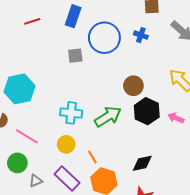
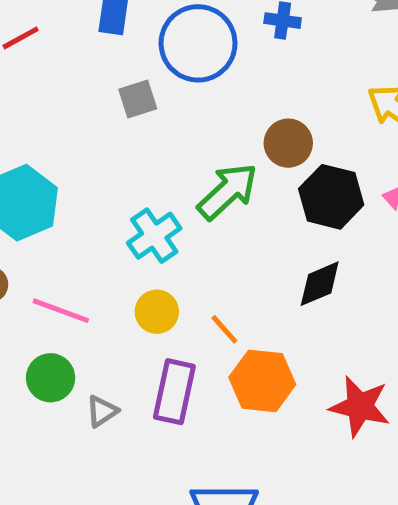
cyan cross: (71, 113) -> (154, 236), turned -30
green arrow: (108, 117) -> (228, 191), moved
black diamond: (142, 163) -> (320, 284), moved
purple rectangle: (67, 178) -> (174, 392), turned 70

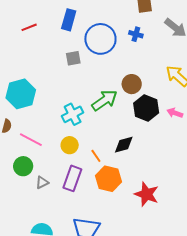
black diamond: (320, 284) -> (124, 145), moved

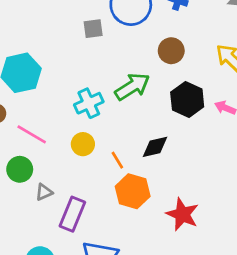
brown circle: (132, 84) -> (171, 51), moved
purple rectangle: (72, 178) -> (72, 214), moved

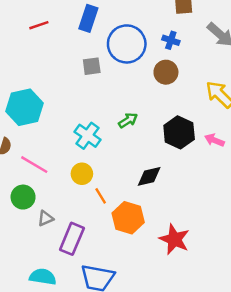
brown circle: (171, 51) -> (166, 72), moved
green arrow: (132, 87) -> (128, 120), size x0.6
cyan cross: (89, 103) -> (87, 136), turned -30
orange line: (117, 160) -> (101, 196), moved

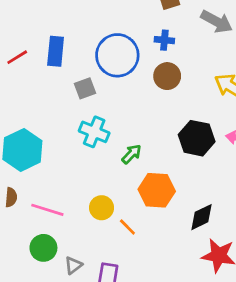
blue rectangle: (88, 18) -> (56, 51), moved
green arrow: (128, 120) -> (132, 154), moved
cyan cross: (87, 136) -> (94, 132), moved
black diamond: (149, 176) -> (202, 217), moved
orange hexagon: (128, 218) -> (157, 190), moved

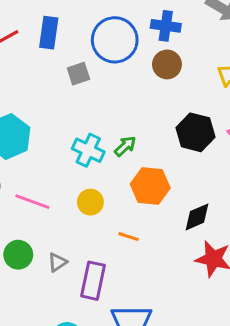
blue cross: (164, 40) -> (166, 26), size x1.4
cyan cross: (94, 132) -> (88, 150), moved
orange line: (127, 227) -> (128, 237), moved, turned -30
green circle: (43, 248) -> (18, 255), moved

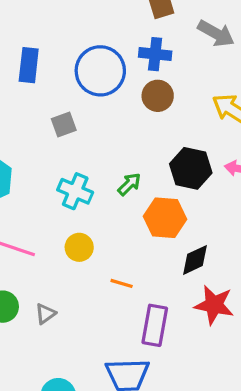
gray square: (78, 74) -> (64, 125), moved
green arrow: (125, 146) -> (129, 184), moved
orange hexagon: (150, 186) -> (165, 218), moved
purple rectangle: (93, 281) -> (155, 325), moved

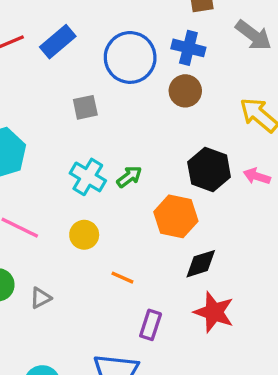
blue rectangle: (29, 65) -> (58, 42), turned 36
green arrow: (129, 184) -> (129, 177), moved
purple rectangle: (155, 325) -> (151, 325), size x0.7

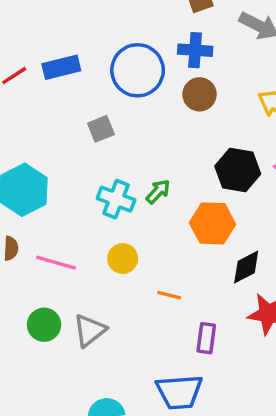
blue rectangle: (58, 42) -> (61, 67), turned 36
gray triangle: (41, 298) -> (90, 330), size x1.5

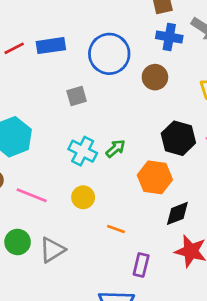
blue cross: (195, 50) -> (169, 37), moved

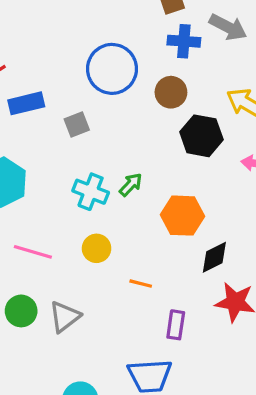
blue rectangle: (51, 46) -> (26, 103), moved
black hexagon: (178, 138) -> (201, 136), moved

